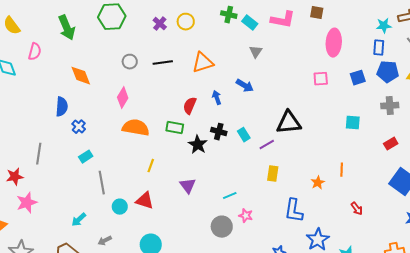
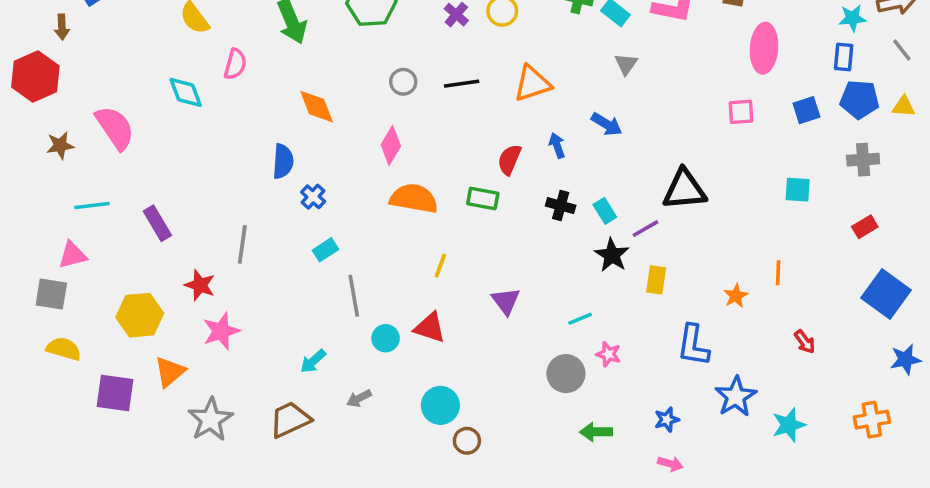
black star: (198, 145) -> (612, 255), moved
red star: (15, 177) -> (200, 285), turned 30

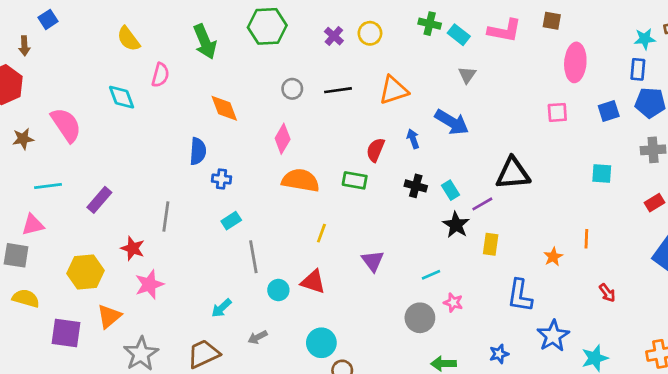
blue arrow: (607, 124) -> (452, 122), size x1.4
blue cross: (313, 197) -> (221, 179), turned -36
purple rectangle: (157, 223) -> (99, 200), turned 72

